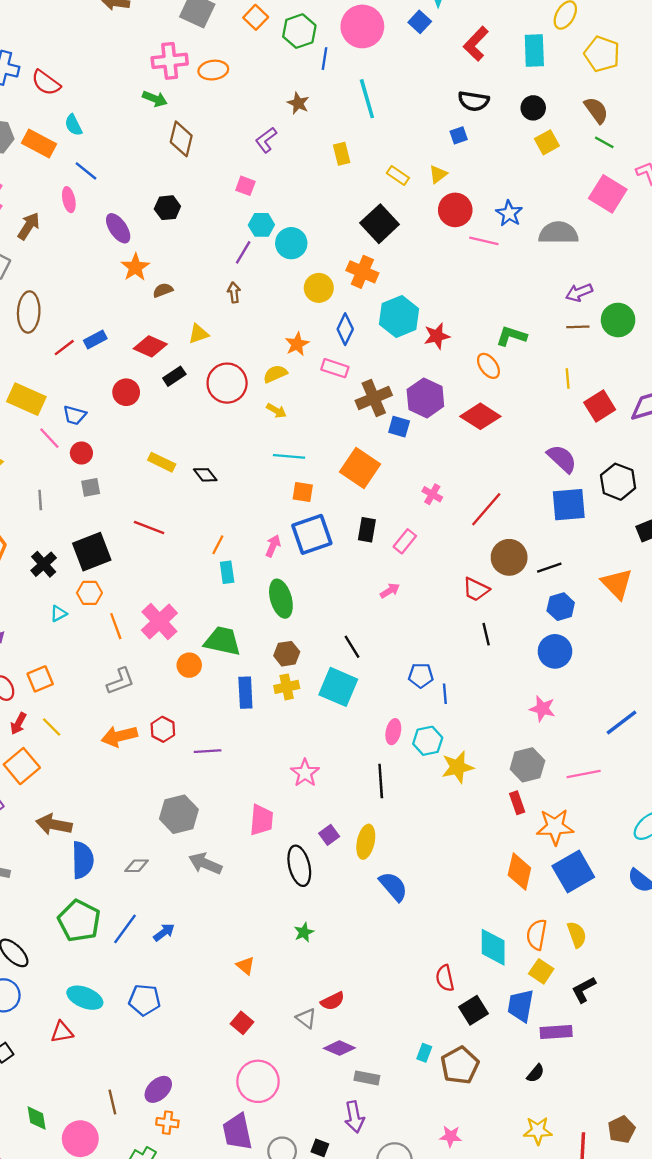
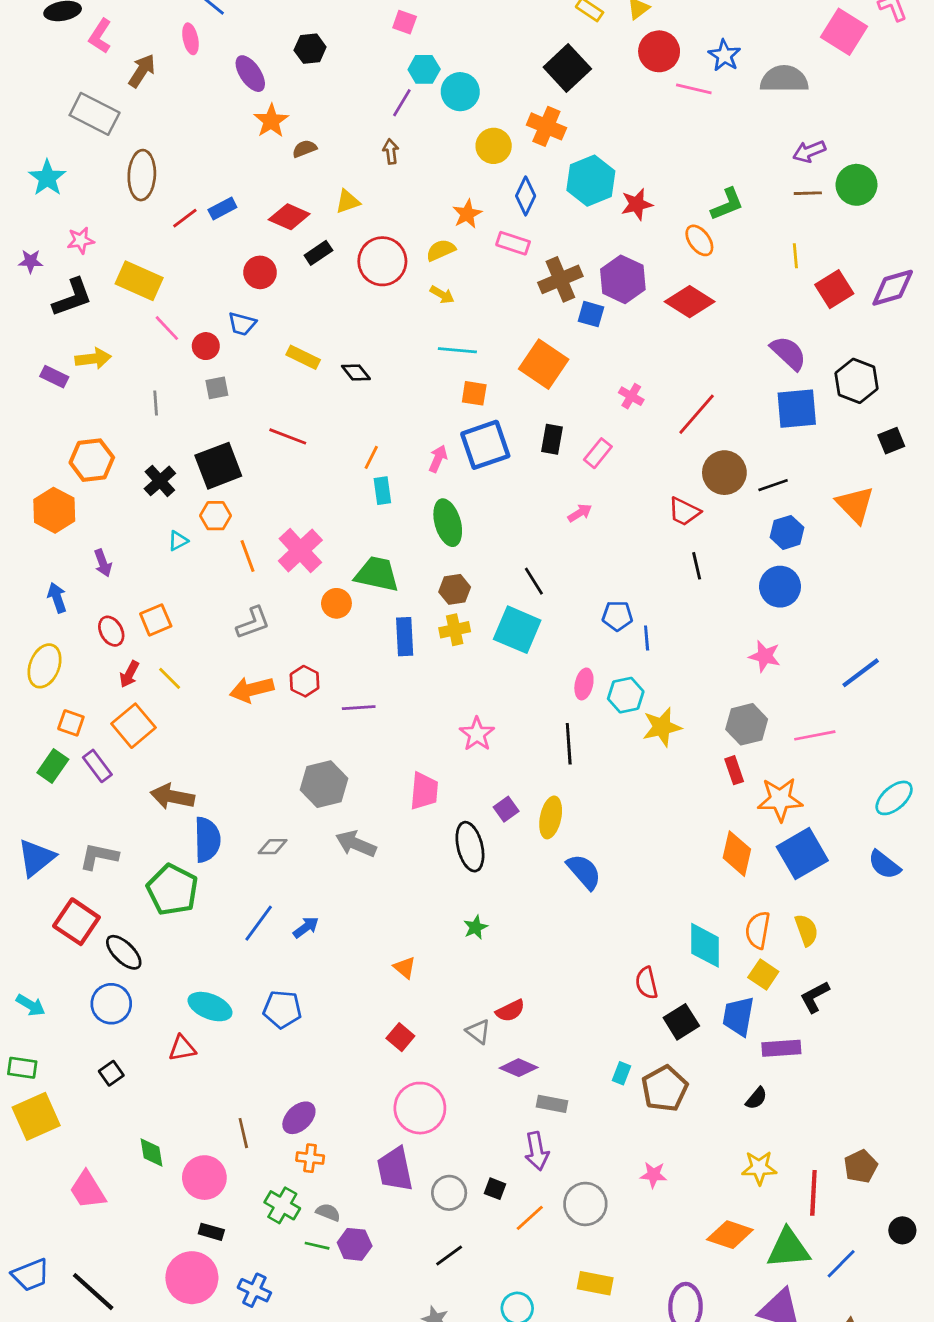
green L-shape: (511, 336) -> (727, 204), turned 140
blue trapezoid: (75, 415) -> (242, 324), moved
green pentagon: (79, 921) -> (172, 890), moved

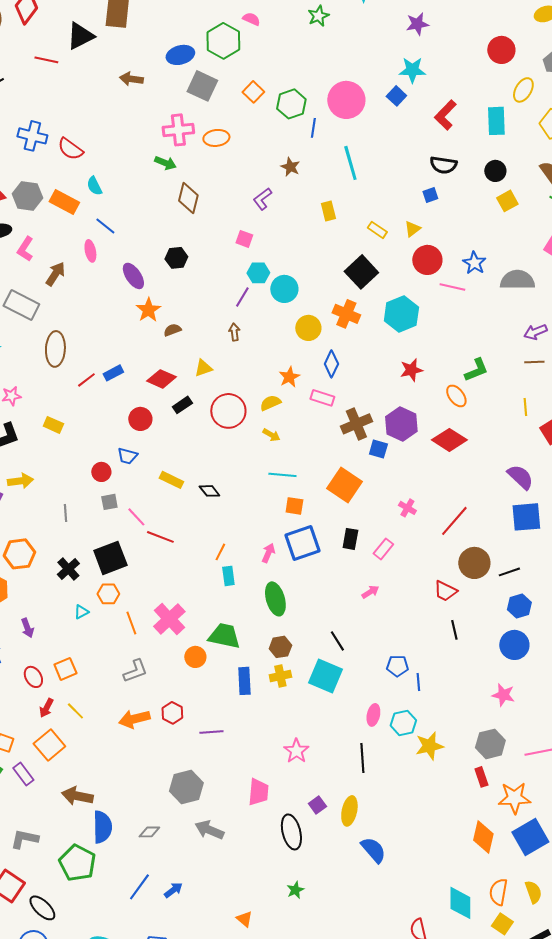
cyan hexagon: (591, 181) -> (401, 314), moved
yellow rectangle: (139, 281) -> (53, 425), size x0.6
pink line: (167, 328) -> (136, 517), moved

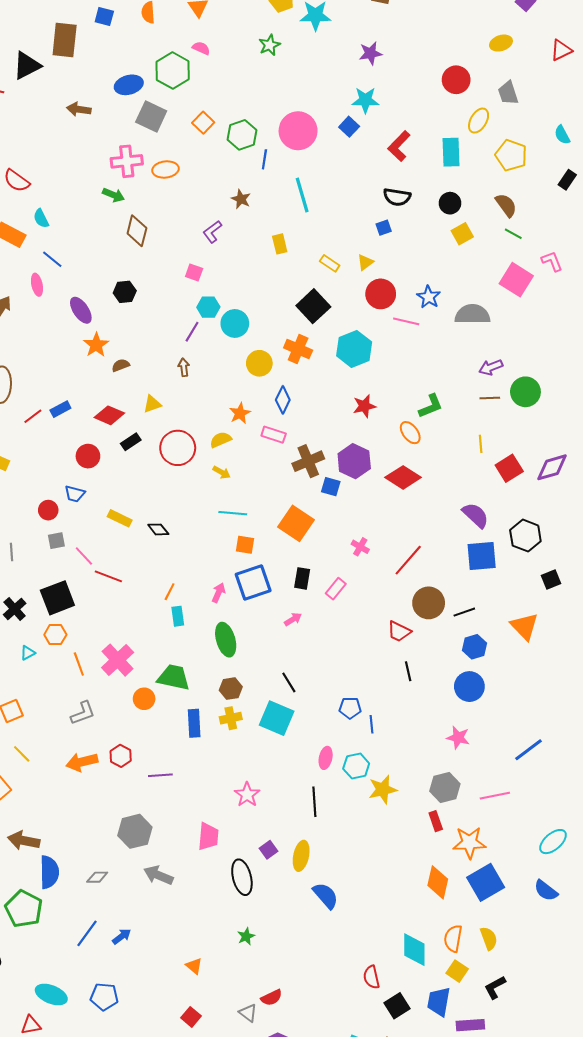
pink arrow: (370, 592) -> (293, 619), moved

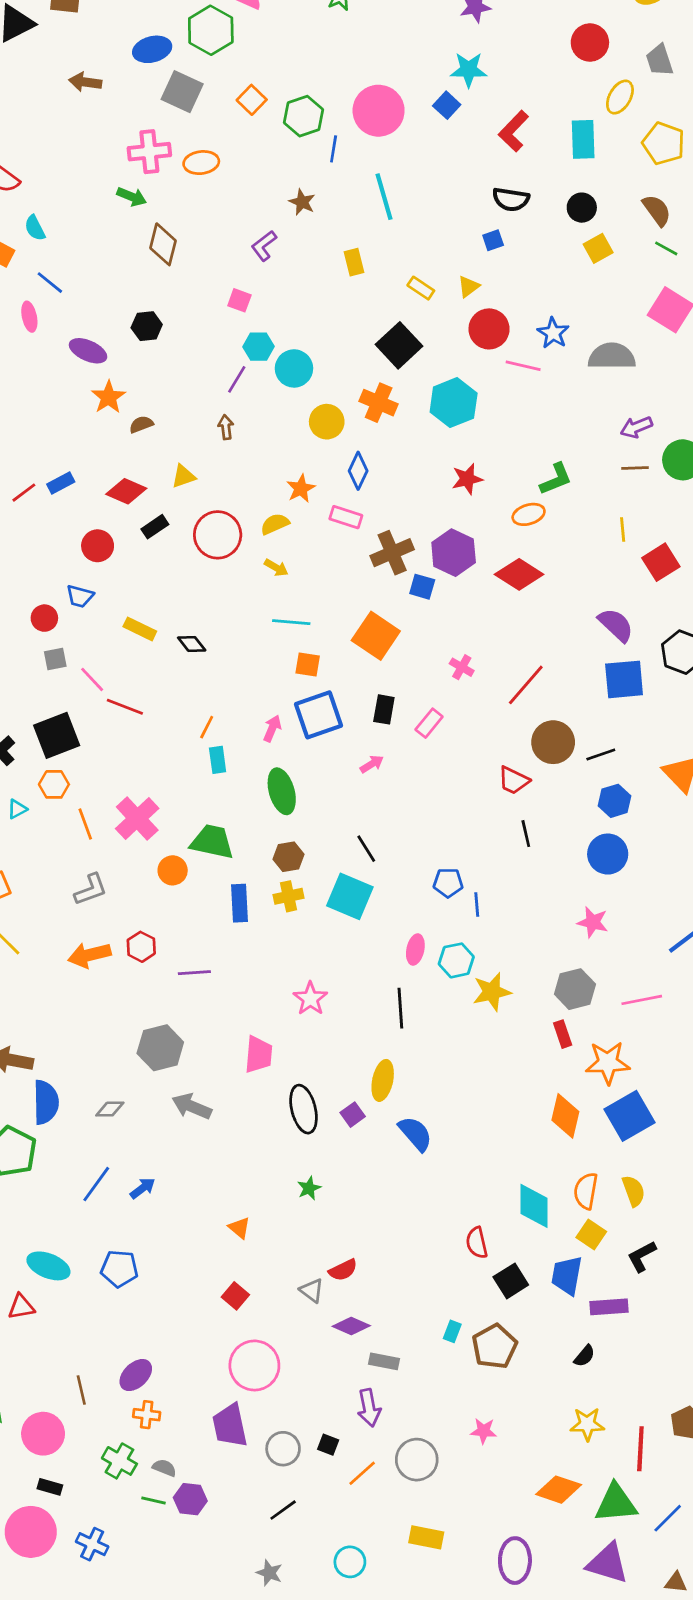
purple ellipse: (81, 310) -> (88, 351), turned -32
orange ellipse: (410, 433) -> (529, 514), turned -70
purple square: (268, 850) -> (353, 1115), moved

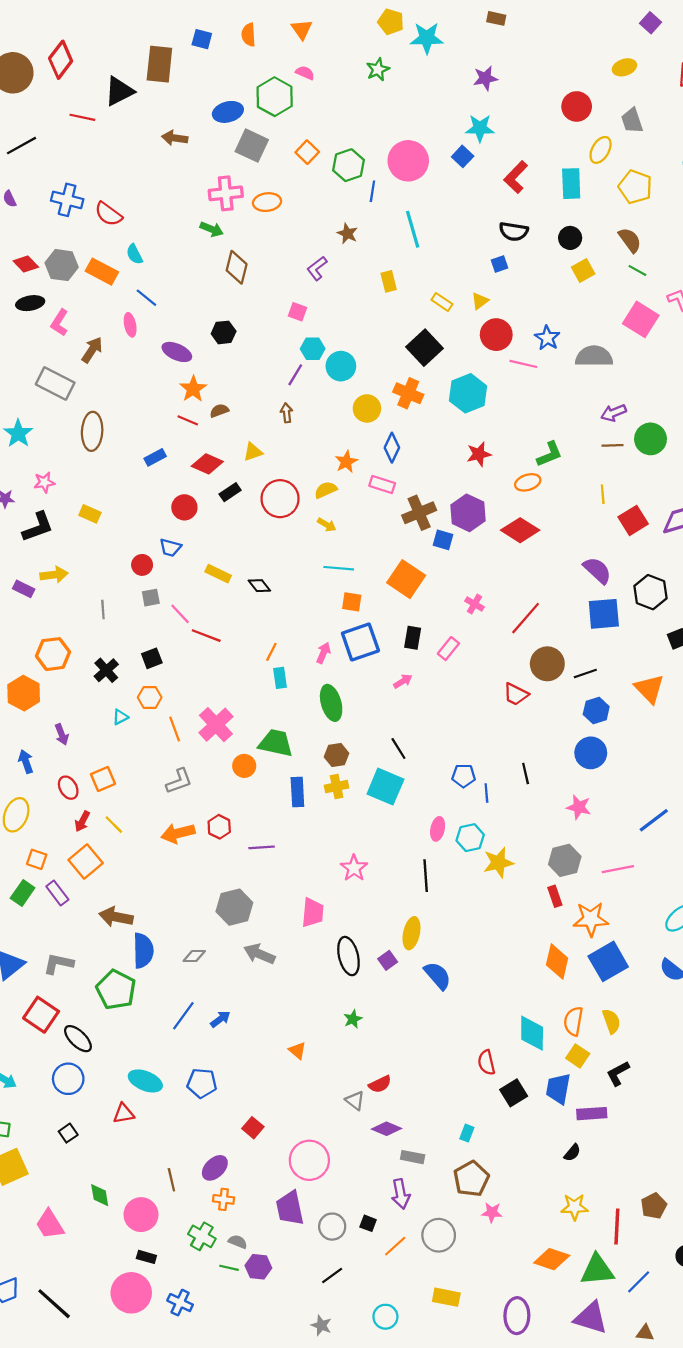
red line: (24, 493) -> (188, 420), moved, turned 60
black square: (57, 735) -> (152, 658), size x0.6
black line: (526, 834) -> (526, 774), moved
red square: (235, 1296) -> (253, 1128), moved
brown pentagon: (494, 1346) -> (471, 1179), moved

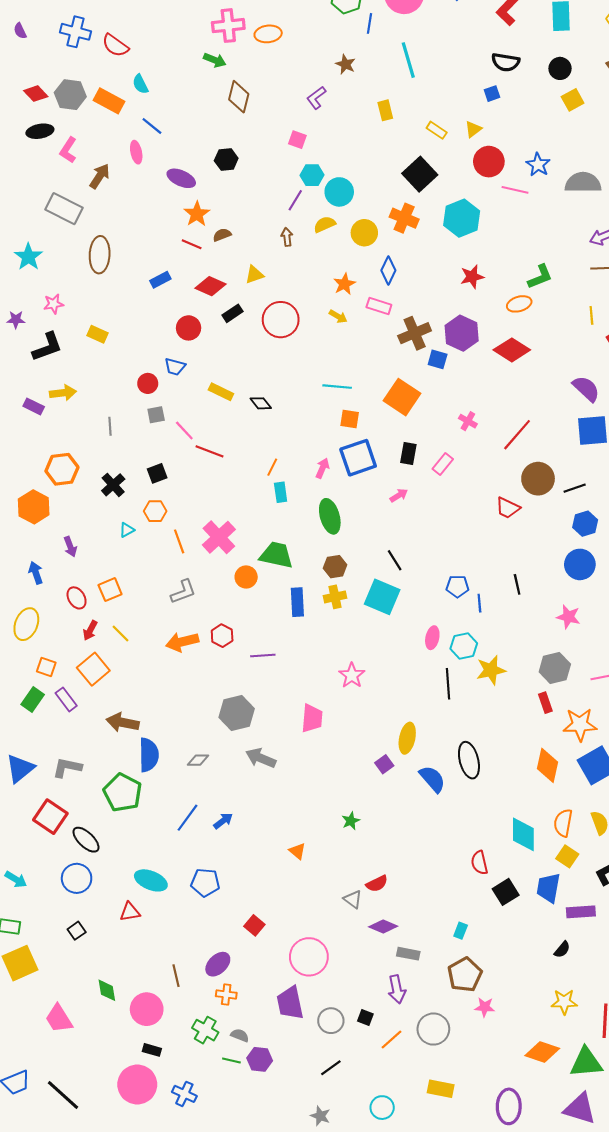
yellow semicircle: (326, 490) -> (325, 224), moved
yellow arrow: (327, 525) -> (338, 316), moved
black line: (426, 876) -> (448, 684), moved
black ellipse: (348, 956) -> (469, 760), moved

